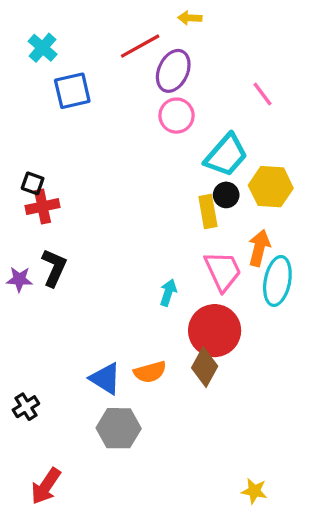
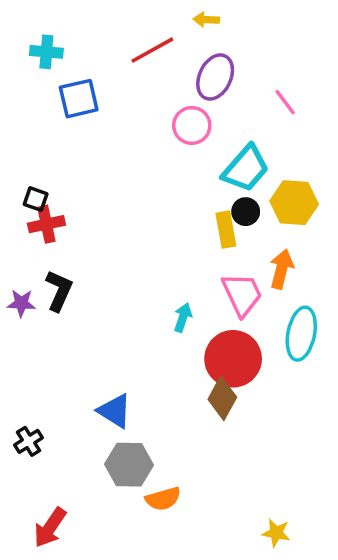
cyan cross: (43, 48) -> (46, 52), turned -36
purple ellipse: (173, 71) -> (215, 77), moved
cyan ellipse: (277, 281) -> (301, 334), moved
orange semicircle: (150, 372) -> (163, 499), moved

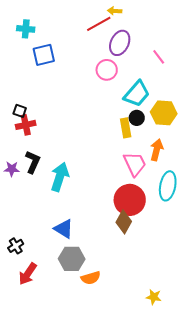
red line: (152, 50) -> (99, 24), moved
cyan arrow: (183, 317) -> (60, 177), moved, size x1.8
red arrow: (50, 527) -> (28, 274), moved

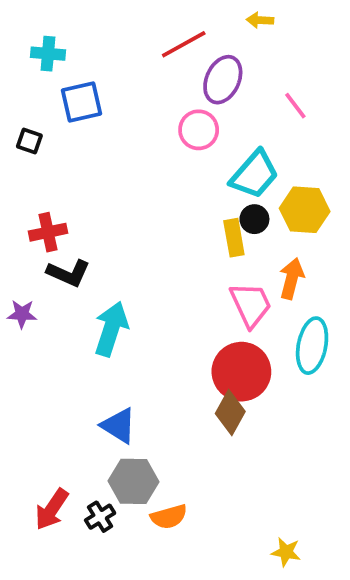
yellow arrow: (115, 11) -> (260, 20), moved
black square: (20, 111) -> (29, 141), moved
black L-shape: (33, 162) -> (68, 273), moved, turned 90
black cross: (16, 246) -> (100, 517), moved

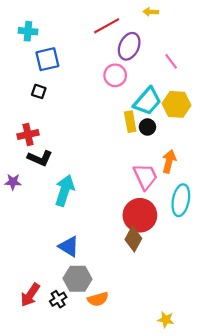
black square: (29, 141) -> (39, 91), moved
yellow hexagon: (305, 210) -> (177, 104), moved
yellow rectangle: (234, 238) -> (130, 122), moved

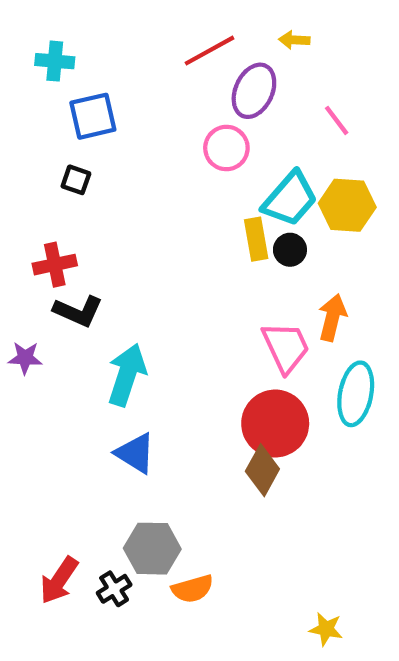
yellow arrow: (151, 12) -> (294, 40), moved
blue triangle: (69, 246) -> (135, 453), moved

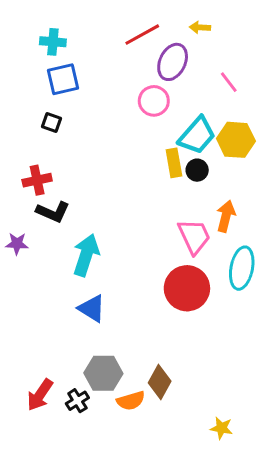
cyan cross: (55, 61) -> (53, 42), moved
brown diamond: (262, 470) -> (160, 382), moved

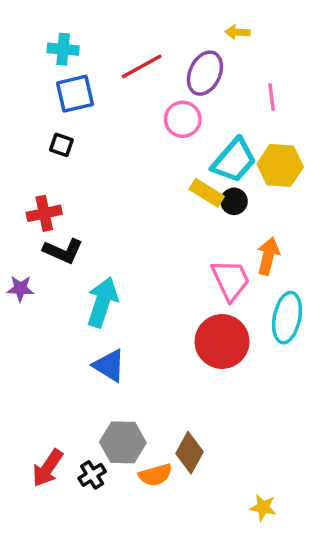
red line: (142, 35) -> (142, 66), moved
pink line: (229, 82) -> (272, 97), turned 30
yellow rectangle: (174, 163) -> (207, 193), turned -48

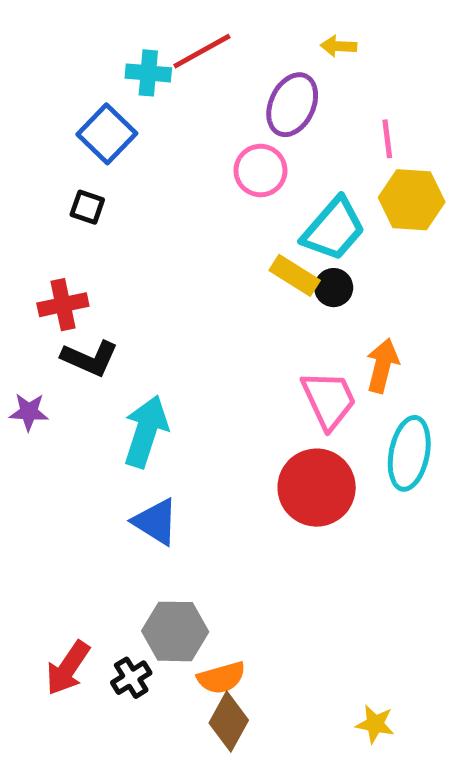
cyan cross: (63, 49) -> (148, 73), moved
red line: (142, 66) -> (202, 51), moved
blue square: (75, 94) -> (107, 134), turned -33
yellow hexagon: (280, 165) -> (412, 200), moved
brown diamond: (190, 453) -> (229, 722), moved

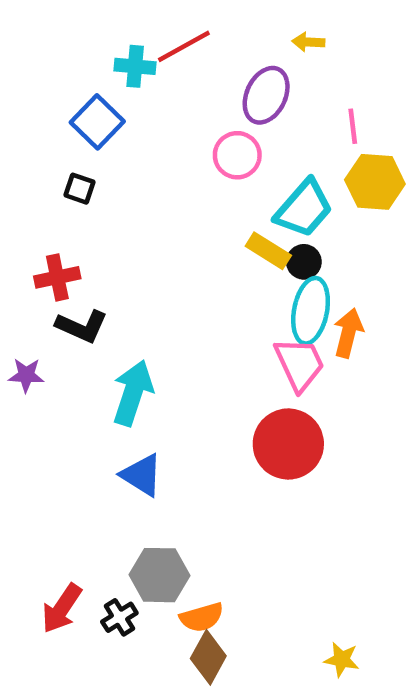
cyan ellipse: (409, 453) -> (311, 311), moved

